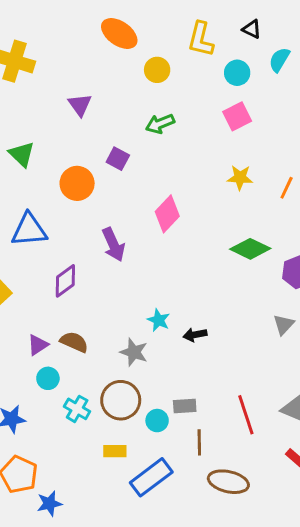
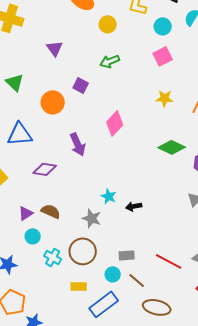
purple diamond: (65, 281) -> (45, 169), turned 45
red line: (246, 415) -> (169, 261), turned -44
cyan circle: (157, 421) -> (113, 274), moved
brown line: (199, 442) -> (137, 280), turned -48

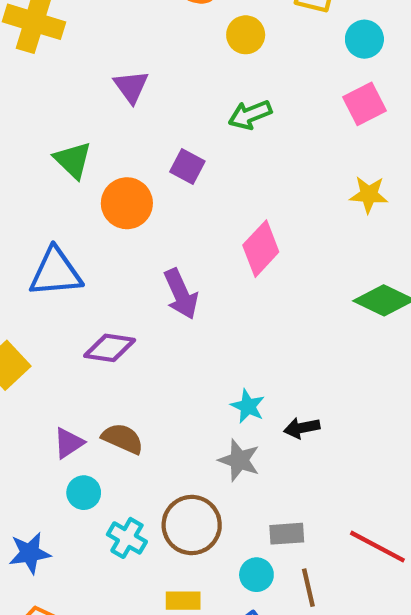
green triangle: (15, 82) -> (73, 160), moved
gray star: (92, 218) -> (239, 460), moved
brown line: (137, 280) -> (308, 588), turned 36

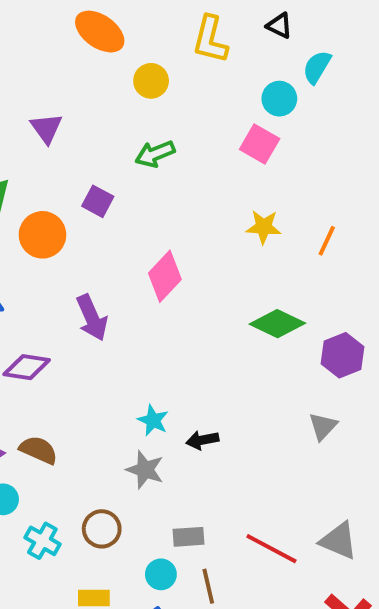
cyan circle: (364, 39) -> (279, 99), moved
pink square: (364, 104) -> (260, 144), turned -33
brown circle: (192, 525) -> (102, 529), size x0.7

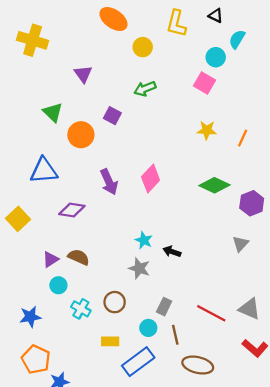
pink diamond: (165, 276) -> (151, 179), moved
black arrow: (202, 440) -> (172, 252), turned 30
gray rectangle: (189, 537) -> (164, 307), turned -60

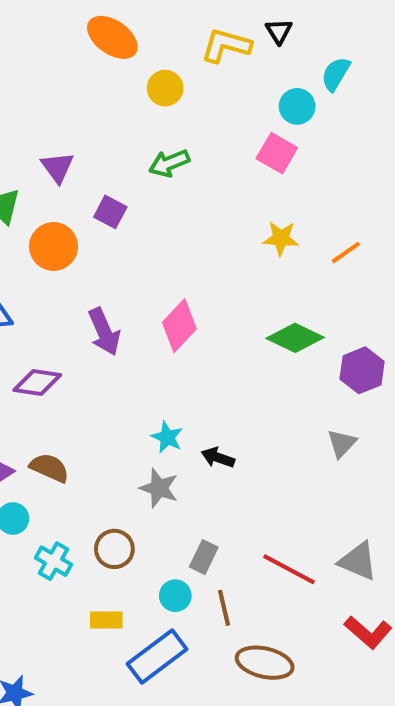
black triangle: (216, 16) -> (279, 31), moved, turned 32
yellow L-shape: (176, 23) -> (226, 45), turned 92
purple triangle: (83, 74) -> (58, 167), moved
orange line: (243, 138) -> (346, 253), turned 30

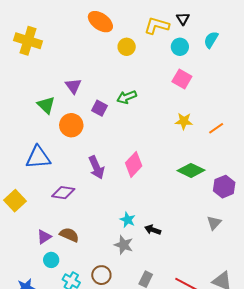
cyan circle: (297, 106) -> (180, 47), moved
green arrow: (169, 163) -> (127, 97), moved

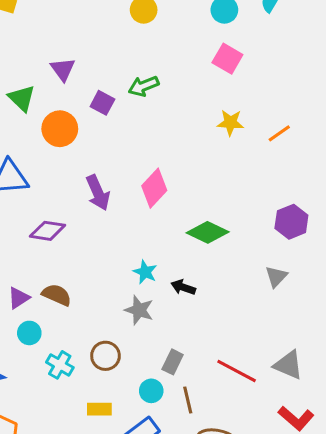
green diamond: (191, 170) -> (208, 232), moved

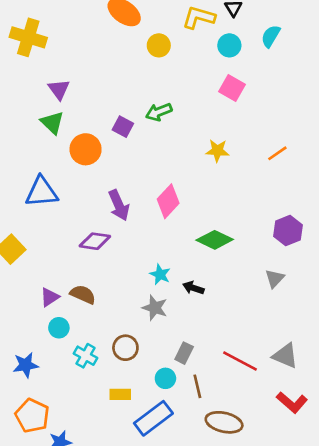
purple triangle: (63, 69) -> (59, 89), moved
yellow star: (230, 123) -> (217, 151), moved
purple diamond: (48, 231) -> (95, 241), moved

